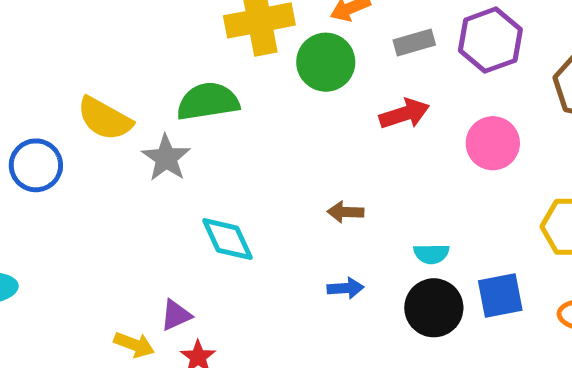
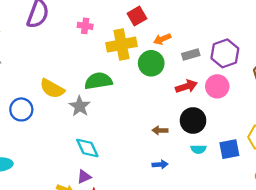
pink circle: (493, 143) -> (217, 86), moved
cyan diamond: (228, 239) -> (87, 148), moved
blue square: (500, 296) -> (229, 149), moved
black circle: (434, 308) -> (193, 121), moved

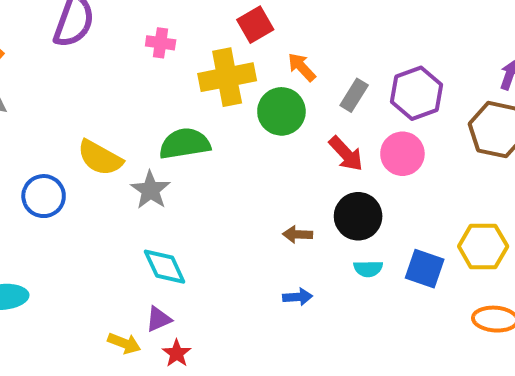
orange arrow: (162, 39) -> (302, 67), turned 70
gray rectangle: (191, 54) -> (354, 95), turned -42
red arrow: (186, 86) -> (346, 154), turned 65
blue square: (229, 149) -> (425, 269), turned 30

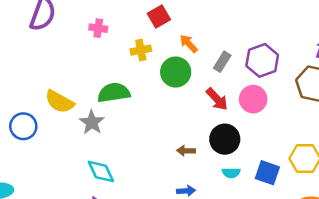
yellow cross: (227, 77) -> (141, 50), size x0.6

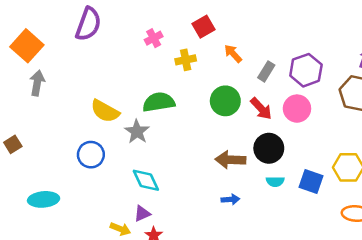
pink cross: (98, 28) -> (154, 38), moved, turned -36
green circle: (176, 72) -> (225, 101), moved
blue circle: (23, 126) -> (91, 155), moved
brown arrow: (186, 151) -> (230, 160), size x1.6

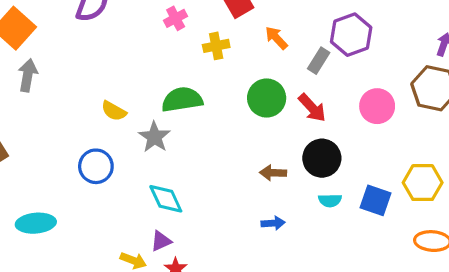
purple hexagon: (306, 70) -> (351, 35), moved
pink circle: (297, 109) -> (377, 106), moved
yellow semicircle: (105, 111) -> (114, 111), size x0.7
brown arrow: (230, 160) -> (273, 173), size x0.7

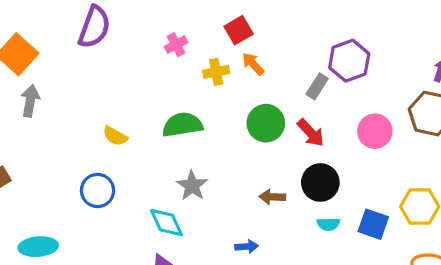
orange arrow: (276, 38) -> (253, 64), moved
gray star: (154, 137) -> (192, 186), moved
blue arrow: (273, 223) -> (247, 247), moved

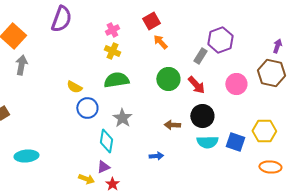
yellow cross: (216, 72) -> (112, 51), moved, turned 35
blue circle: (98, 191) -> (87, 108), moved
cyan diamond: (166, 223) -> (106, 141), turned 35
cyan semicircle: (328, 224) -> (207, 142), size x1.5

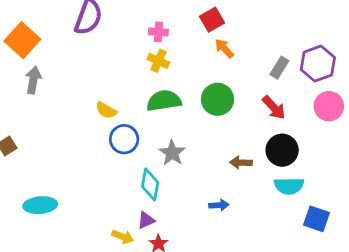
pink cross: (112, 30) -> (158, 32), turned 32
purple hexagon: (220, 40) -> (318, 64), moved
green circle: (168, 79) -> (218, 99), moved
blue square: (235, 142) -> (316, 219), moved

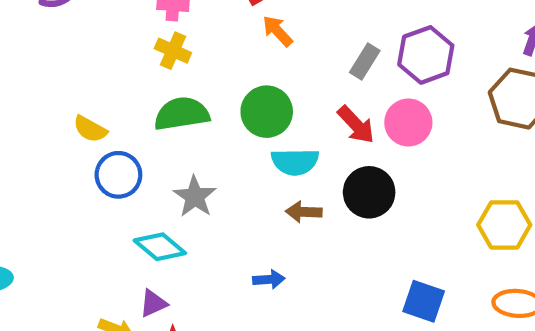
pink circle: (329, 106) -> (408, 123), moved
cyan diamond: (150, 185) -> (160, 247), turned -60
cyan semicircle: (289, 186) -> (295, 162), moved

